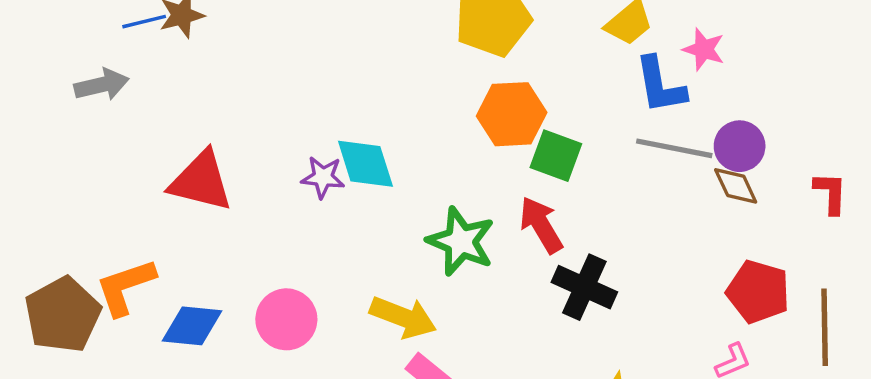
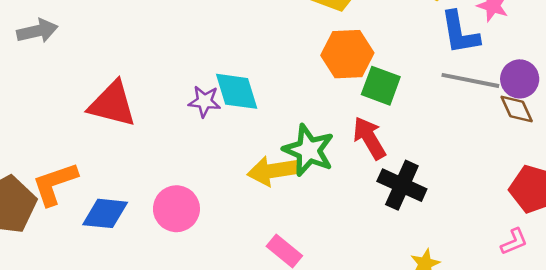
yellow arrow: (403, 317) -> (273, 171), moved, turned 150

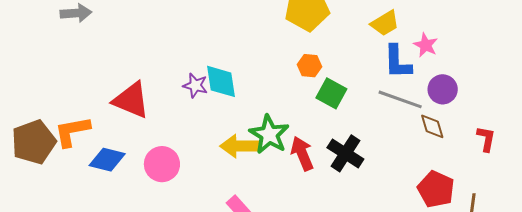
orange hexagon: (347, 54) -> (309, 66), size x0.6
purple circle: (520, 79) -> (443, 89), moved
red triangle: (112, 104) -> (131, 100), moved
red arrow: (369, 138) -> (302, 153), moved
black cross: (402, 185) -> (345, 153), moved

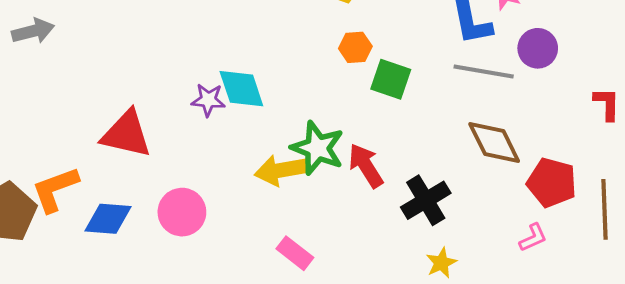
brown diamond: (432, 126) -> (494, 142), moved, size x1.5
black cross: (345, 153) -> (426, 200), moved, turned 36

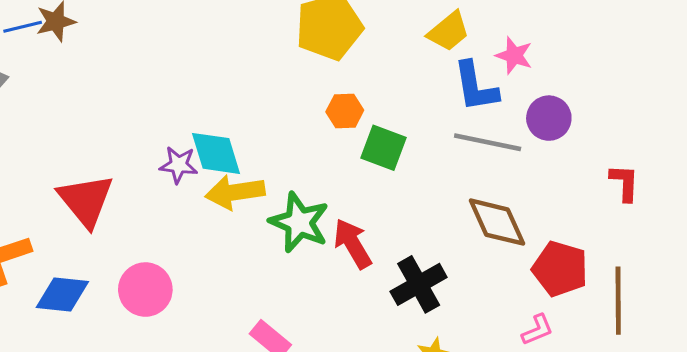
red triangle: (126, 134) -> (86, 200), turned 36
yellow arrow: (281, 170) -> (235, 192), moved

